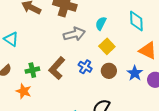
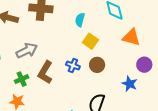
gray arrow: (74, 34) -> (27, 51), moved
blue star: (135, 73) -> (130, 84), moved

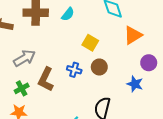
cyan semicircle: (80, 20) -> (68, 14), moved, turned -152
orange triangle: (131, 37) -> (133, 35), turned -42

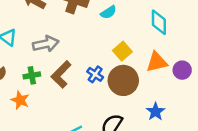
orange triangle: (133, 35) -> (157, 62), moved
purple circle: (149, 63) -> (182, 70), moved
brown circle: (99, 67) -> (123, 80), size x1.6

